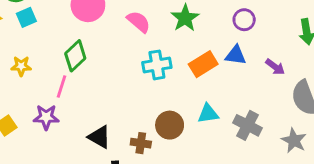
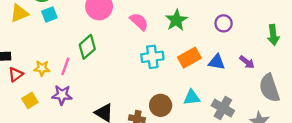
blue triangle: (236, 55) -> (217, 62), moved
yellow star: (21, 66) -> (42, 68), moved
pink line: (61, 86) -> (65, 66), moved

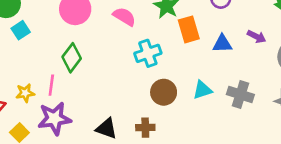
orange rectangle: (189, 58) -> (189, 29), moved, turned -65
purple star: (62, 95) -> (54, 118), size x1.4
brown circle: (161, 105) -> (164, 92), moved

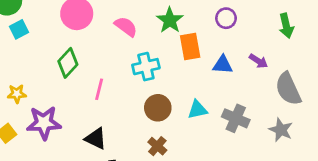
pink line: (51, 85) -> (99, 89), moved
brown cross: (145, 128) -> (157, 146), moved, turned 36

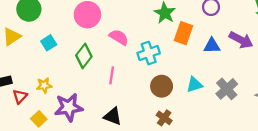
pink semicircle: (126, 27) -> (119, 37), moved
cyan square: (19, 29) -> (49, 43), moved
orange rectangle: (190, 47) -> (184, 33), turned 35
purple arrow: (258, 61) -> (241, 40), size x1.5
gray cross: (236, 118) -> (227, 89), turned 30

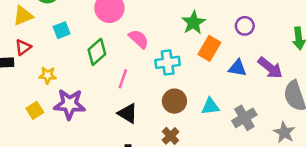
red triangle: (20, 96) -> (23, 47), moved
black triangle: (113, 116) -> (128, 113), moved

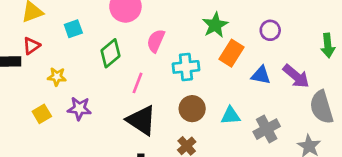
pink semicircle: (139, 39) -> (156, 41), turned -110
purple star: (70, 104) -> (79, 108), size x0.7
black triangle: (128, 113) -> (141, 120), size x1.4

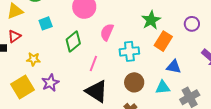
blue triangle: (261, 75) -> (174, 67), moved
purple star: (79, 108) -> (50, 83), turned -30
yellow square: (42, 114) -> (22, 87), size x1.6

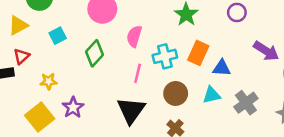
orange rectangle: (163, 41) -> (198, 53), moved
pink line: (93, 64) -> (138, 73), moved
black triangle: (97, 91) -> (131, 110), turned 40

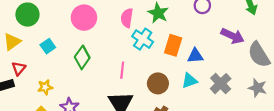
pink semicircle: (134, 36) -> (127, 18), moved
cyan cross: (165, 56) -> (143, 39), moved, turned -35

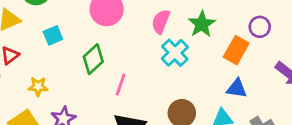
orange rectangle: (173, 45) -> (236, 50), moved
pink line: (122, 70) -> (121, 84), moved

